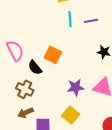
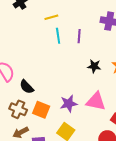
purple line: (91, 21) -> (79, 36), turned -72
orange square: (53, 55) -> (41, 110), moved

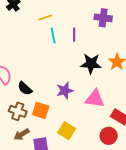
black star: (94, 66) -> (91, 64), size x1.5
purple star: (69, 104) -> (65, 91), moved

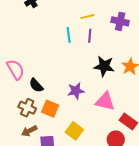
yellow line: (45, 17) -> (87, 17), moved

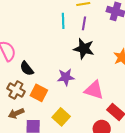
black star: (104, 66) -> (84, 49), moved

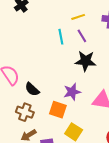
purple line: (84, 23) -> (82, 36), turned -32
orange square: (39, 93) -> (58, 110), moved

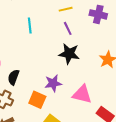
cyan line: (61, 37) -> (30, 26), moved
black semicircle: (32, 89) -> (14, 77), turned 63

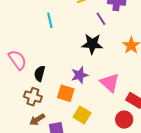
purple line: (68, 28) -> (101, 19), moved
pink triangle: (82, 94) -> (110, 83), turned 35

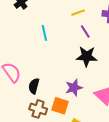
purple line: (101, 19) -> (85, 31), moved
brown cross: (33, 97) -> (38, 109), moved

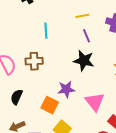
black semicircle: (34, 86) -> (17, 97), moved
brown cross: (38, 109) -> (34, 61), moved, turned -30

